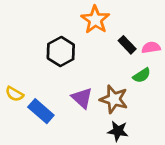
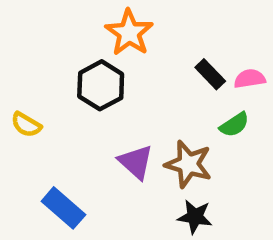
orange star: (95, 20) -> (129, 33), moved
yellow semicircle: (14, 94) -> (26, 125), moved
blue rectangle: (41, 111) -> (63, 208), moved

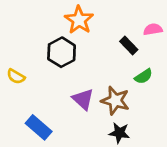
pink semicircle: (250, 79) -> (153, 29), moved

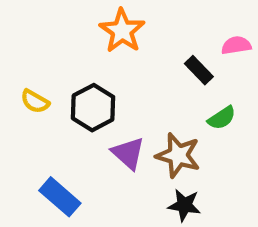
black hexagon: (62, 52) -> (93, 108), moved
yellow semicircle: (16, 76) -> (35, 101), moved

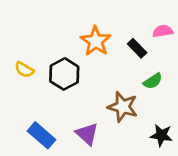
orange star: (122, 31) -> (96, 41), moved
purple triangle: (128, 153) -> (87, 134), moved
black star: (184, 205) -> (161, 135), moved

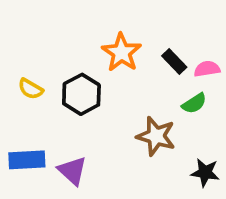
pink semicircle: (163, 31) -> (207, 69), moved
purple triangle: (87, 134) -> (72, 171), moved
blue rectangle: (41, 135) -> (27, 160), moved, turned -44

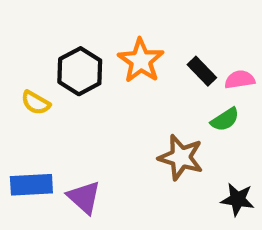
black hexagon: (81, 94) -> (80, 71), moved

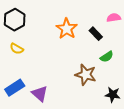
black hexagon: (80, 71) -> (15, 20), moved
pink semicircle: (240, 80) -> (114, 18), moved
blue rectangle: (31, 185) -> (15, 88), turned -30

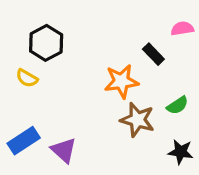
black hexagon: (15, 20) -> (46, 43), moved
orange star: (67, 29) -> (121, 81), moved, turned 30
green semicircle: (107, 57) -> (177, 105), moved

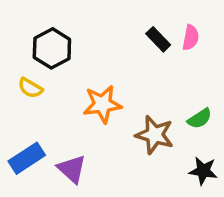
pink semicircle: (182, 28) -> (191, 38), moved, turned 110
black rectangle: (153, 54) -> (158, 39), moved
orange star: (121, 81) -> (102, 104), moved

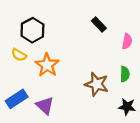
pink semicircle: (191, 38) -> (127, 41), moved
orange star: (102, 104) -> (47, 65), moved, turned -30
green semicircle: (200, 119) -> (125, 74), turned -56

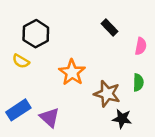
orange star: (47, 65) -> (72, 72), moved
black star: (127, 107) -> (122, 119), moved

